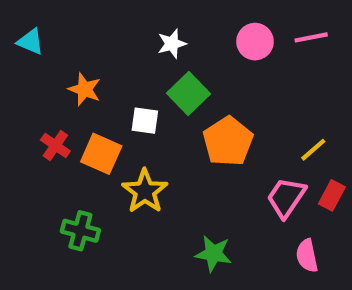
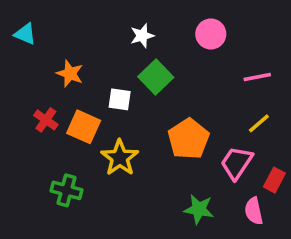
pink line: (311, 37) -> (257, 77), moved
orange pentagon: (228, 141) -> (188, 139), moved
red rectangle: (332, 195) -> (274, 180), moved
green star: (213, 254) -> (199, 209), moved

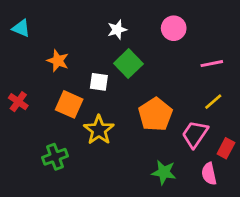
red cross: (46, 120) -> (18, 102), moved
green cross: (66, 190) -> (55, 157), turned -35

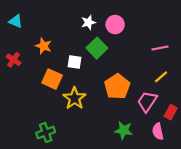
pink circle: (174, 28) -> (115, 25), moved
red cross: (18, 102) -> (14, 60), moved
green cross: (55, 157) -> (46, 132), moved

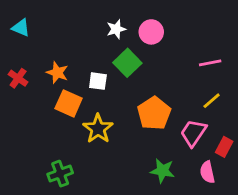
orange star: (43, 46) -> (57, 73), moved

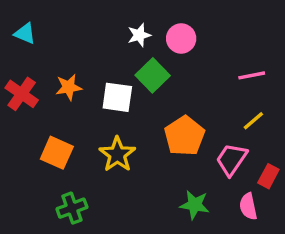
orange star: (57, 73) -> (69, 87), turned -30
red cross: (18, 78) -> (22, 94), size x1.4
white square: (98, 81) -> (117, 97), size x1.4
orange square: (69, 103) -> (57, 153), moved

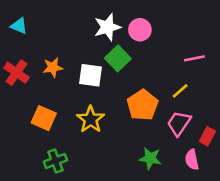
white star: (139, 35) -> (107, 27), size x1.5
yellow line: (253, 121) -> (180, 91), moved

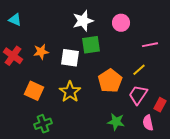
pink circle: (140, 30) -> (121, 23), moved
green square: (118, 58) -> (91, 45), turned 36

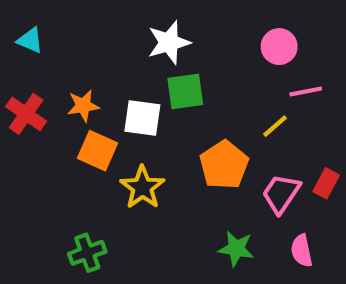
pink circle: (121, 23) -> (279, 47), moved
yellow line: (139, 70) -> (275, 126), moved
orange square: (34, 91) -> (97, 151), moved
red rectangle: (160, 105) -> (326, 183), moved

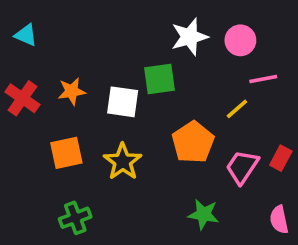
white star: (169, 42) -> (189, 37), moved
orange square: (97, 151) -> (66, 153), moved, turned -36
pink semicircle: (302, 251) -> (279, 220), moved

